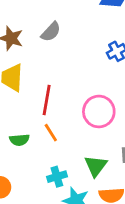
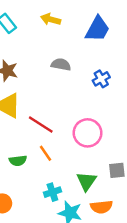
gray semicircle: (51, 32) -> (61, 65), moved, turned -120
red line: (47, 100) -> (41, 124), turned -65

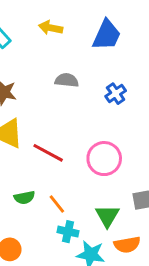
orange line: (46, 153) -> (57, 204), moved
cyan cross: (52, 192) -> (68, 232), turned 35

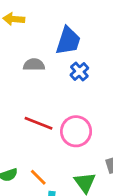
blue trapezoid: (107, 35) -> (68, 41), moved
red line: (48, 153) -> (38, 123), moved

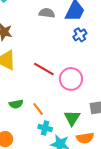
gray semicircle: (34, 65) -> (47, 13), moved

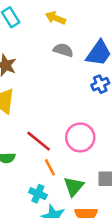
red line: (44, 69) -> (39, 141), moved
orange line: (38, 109) -> (50, 167), moved

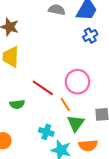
orange line: (50, 167) -> (65, 104), moved

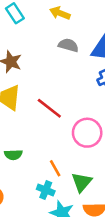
red line: (43, 88) -> (49, 108), moved
orange line: (65, 104) -> (55, 168), moved

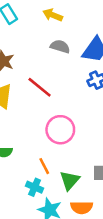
red line: (49, 108) -> (40, 87), moved
pink circle: (87, 133) -> (60, 130), moved

